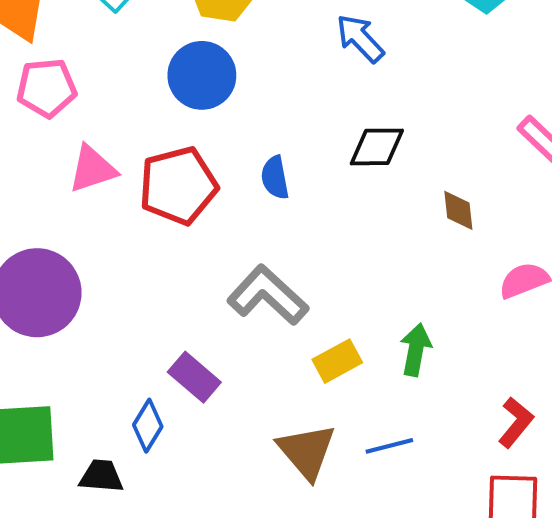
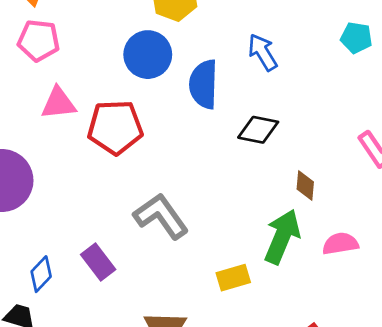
blue semicircle: (275, 178) -> (204, 84), moved, size x1.6
green arrow: (416, 350) -> (282, 237), moved, size x1.5
yellow rectangle: (337, 361) -> (233, 278), moved
blue diamond: (148, 426) -> (41, 274), moved

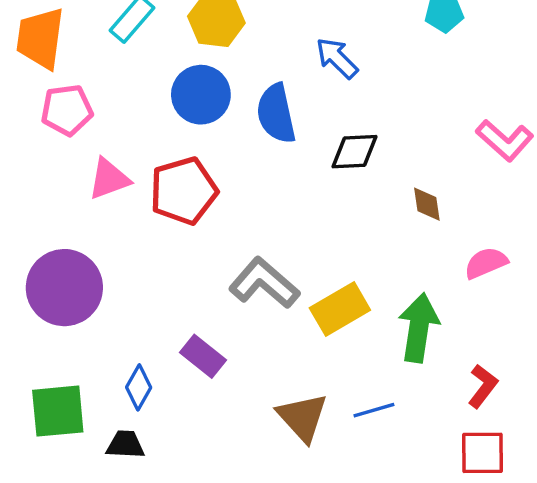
green arrow: (282, 237) -> (419, 328), moved
yellow rectangle: (233, 278) -> (340, 309), moved, size x1.4

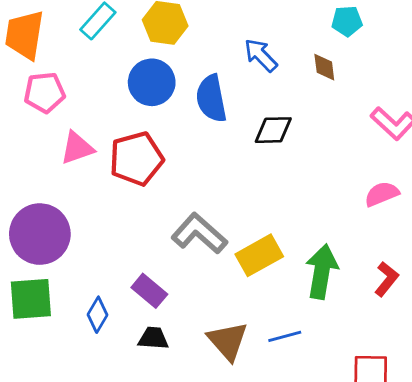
brown diamond: (427, 204) -> (324, 67), moved
pink semicircle: (486, 263) -> (382, 194), moved
red L-shape: (483, 386) -> (386, 279), moved
green square: (58, 411) -> (31, 299), moved
black trapezoid: (125, 445) -> (153, 338), moved

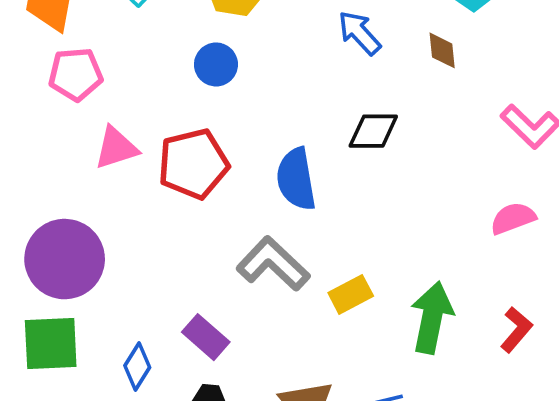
blue circle: (152, 82) -> (216, 64), size x0.7
blue semicircle: (211, 99) -> (296, 179), moved
yellow rectangle: (259, 255) -> (351, 294), size x0.7

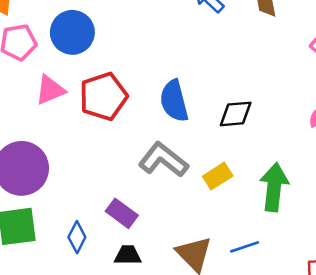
blue circle: (216, 64) -> (72, 32), moved, size x1.5
black diamond: (373, 131) -> (236, 114), moved

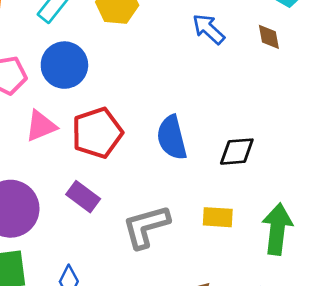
gray L-shape: (163, 160) -> (146, 227), moved, turned -54
yellow rectangle: (218, 176) -> (218, 217), turned 36
purple rectangle: (122, 213) -> (83, 197), moved

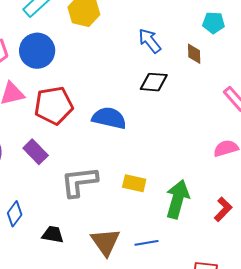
blue semicircle: (172, 138) -> (109, 118), turned 108
black diamond: (237, 152) -> (154, 82), moved

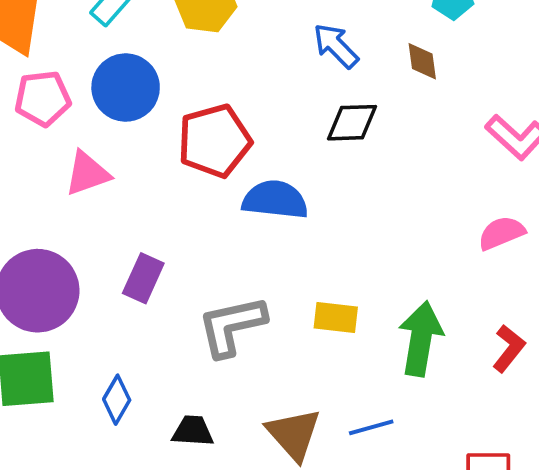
red pentagon: (54, 105) -> (214, 141), moved
purple rectangle: (36, 152) -> (143, 278), turned 75

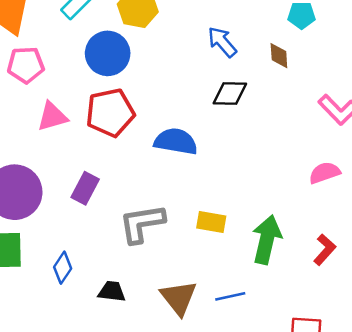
blue circle: (126, 88) -> (108, 53), moved
red pentagon: (214, 141) -> (110, 113), moved

